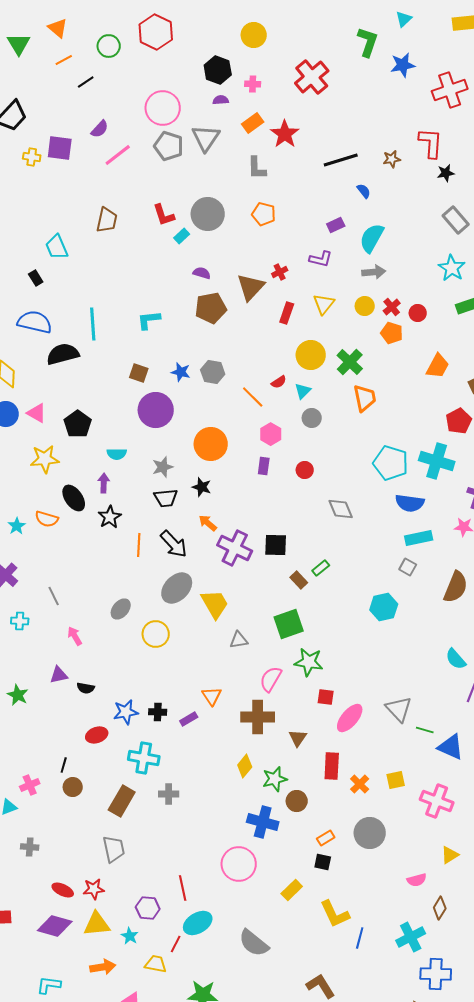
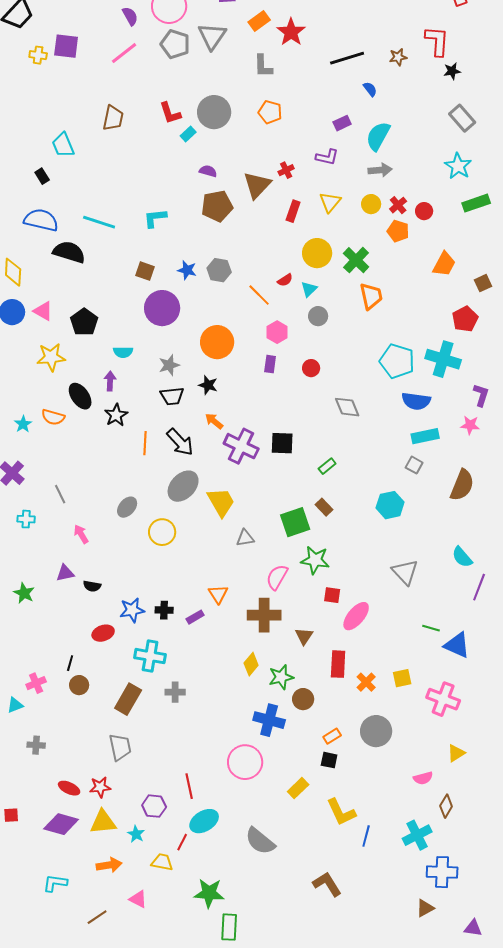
purple semicircle: (100, 129) -> (130, 16), moved, turned -72
cyan line: (93, 324) -> (99, 222), turned -68
black semicircle: (63, 354) -> (69, 252), turned 32
brown rectangle: (299, 580) -> (324, 507), moved
gray triangle: (399, 709) -> (405, 572), moved

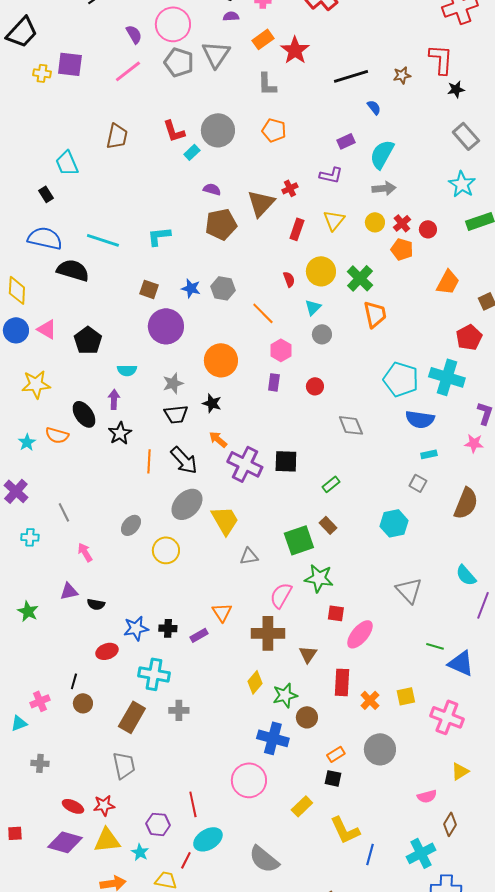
red semicircle: (285, 280) -> (289, 279), moved, turned -77
yellow star: (51, 357) -> (36, 384), moved
cyan rectangle: (425, 436) -> (429, 454), size x0.6

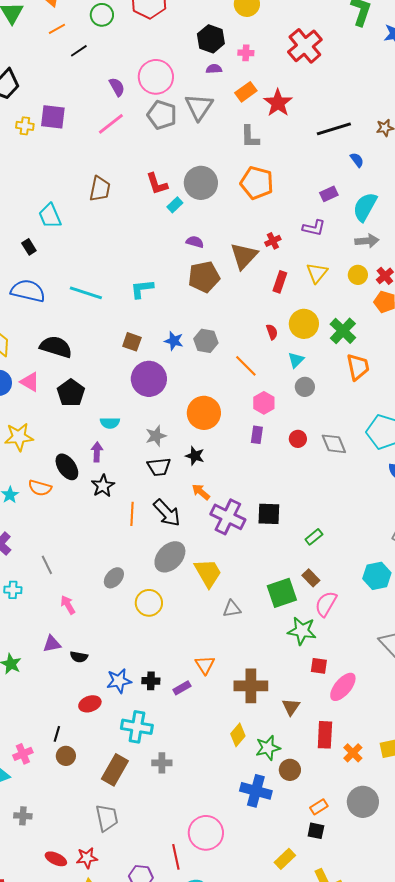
orange pentagon: (274, 130) -> (257, 183), size x1.4
black semicircle: (73, 270) -> (56, 347), moved
gray diamond: (351, 425) -> (334, 444), moved
pink semicircle: (281, 595) -> (326, 604), moved
pink circle: (249, 780) -> (206, 833), moved

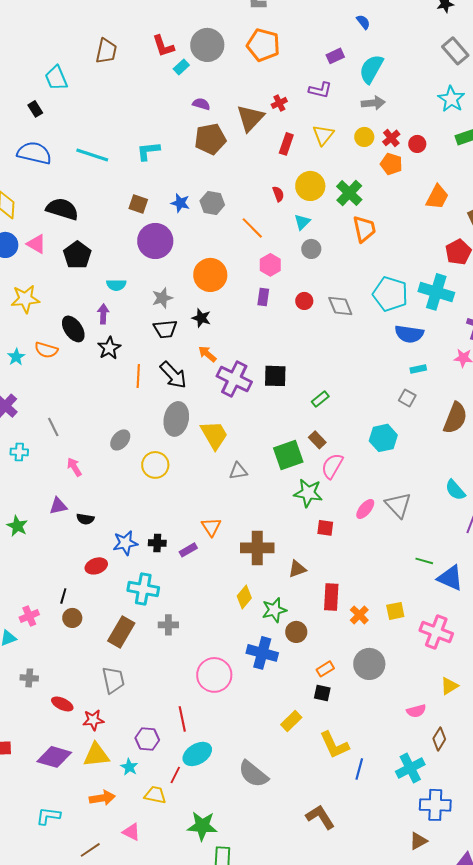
gray ellipse: (170, 557) -> (176, 419), turned -32
pink ellipse: (343, 687) -> (365, 509), moved, size x0.7
brown triangle: (291, 707) -> (297, 569), turned 36
pink circle: (206, 833) -> (214, 675), moved
red ellipse: (56, 859) -> (62, 704), moved

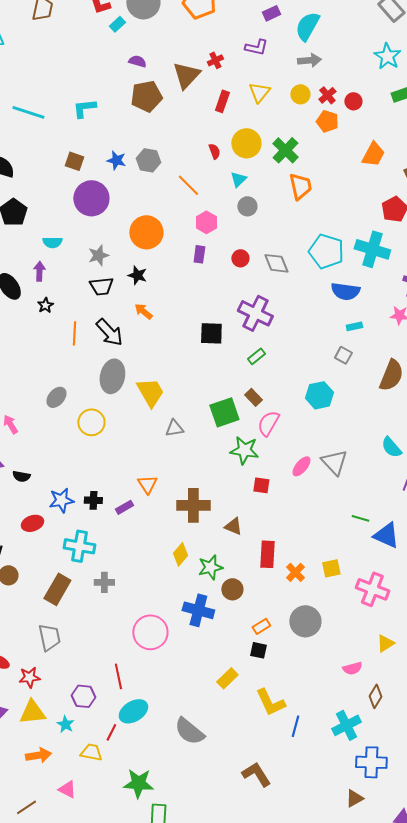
black star: (109, 348) -> (45, 305), size x0.7
purple cross: (234, 379) -> (255, 313), moved
brown triangle: (297, 569) -> (233, 526), turned 42

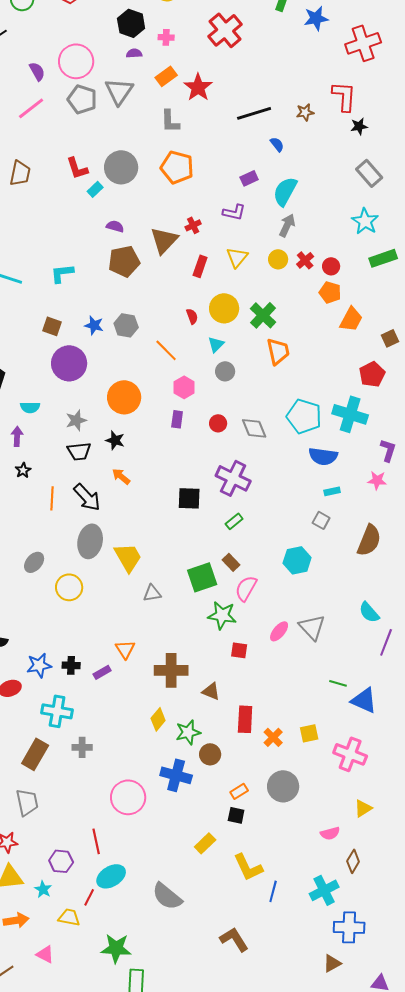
gray arrow: (309, 60) -> (287, 225), turned -60
orange pentagon: (327, 121) -> (330, 292), moved

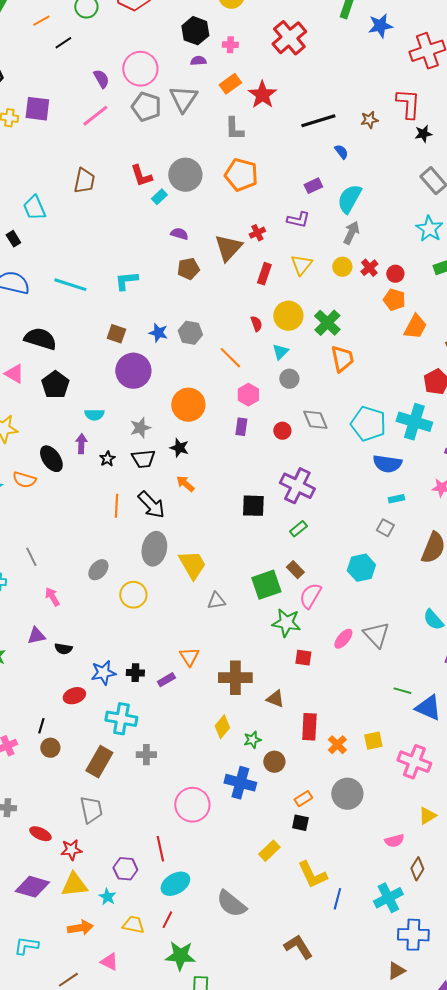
brown pentagon: (124, 261) -> (188, 269), size x0.7
gray diamond: (254, 428) -> (315, 420), moved
black star: (23, 470) -> (107, 459), moved
green star: (188, 732) -> (252, 740), size x0.7
red line: (89, 897) -> (167, 920), moved

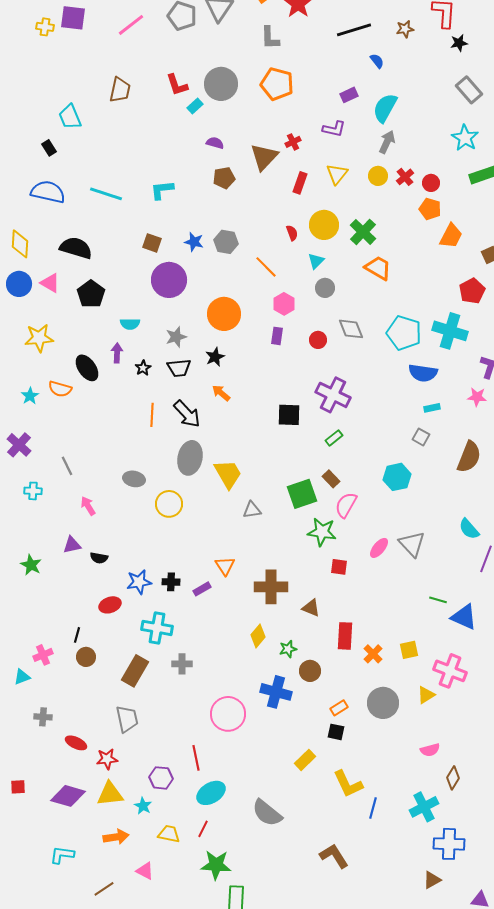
orange trapezoid: (342, 359) -> (378, 268), turned -48
black star: (179, 448) -> (215, 357), turned 30
gray ellipse: (98, 570) -> (134, 479), turned 60
yellow triangle: (427, 816) -> (426, 695), moved

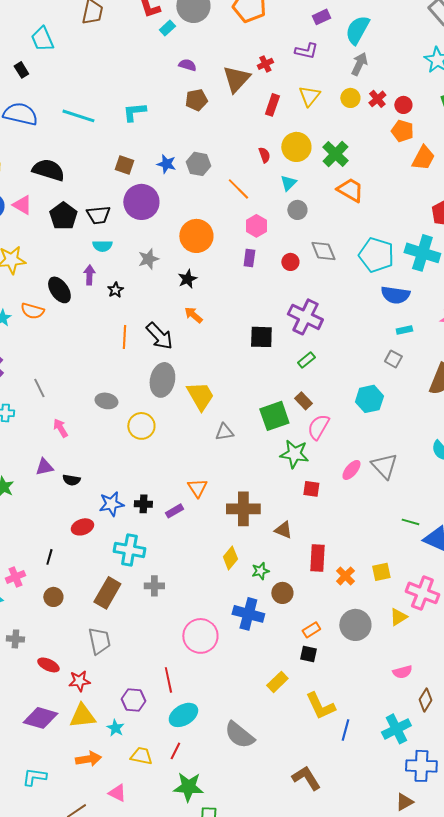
black trapezoid: (179, 368) -> (98, 215), moved
brown circle: (86, 657) -> (53, 597), moved

